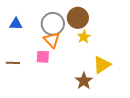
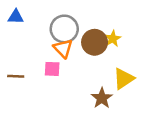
brown circle: (78, 18) -> (95, 42), moved
blue triangle: (16, 24) -> (16, 17), moved
yellow star: (84, 37) -> (113, 39), moved

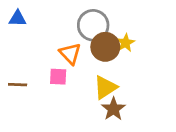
gray circle: (64, 29) -> (93, 25), moved
yellow triangle: (124, 79) -> (105, 87), moved

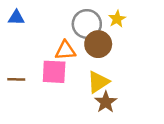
yellow star: (126, 43) -> (117, 19), moved
orange triangle: (70, 54) -> (65, 50), turned -50
pink square: (58, 77) -> (54, 72), size x1.5

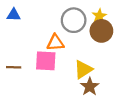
brown circle: (98, 44) -> (101, 31), moved

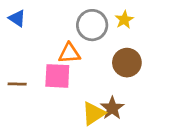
blue triangle: (14, 15) -> (17, 18), turned 32
brown circle: (101, 31) -> (127, 63), moved
yellow triangle: (83, 69) -> (93, 113), moved

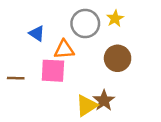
blue triangle: (17, 18) -> (37, 33), moved

